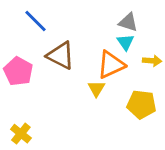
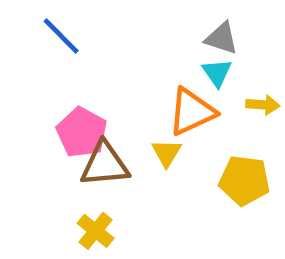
brown triangle: (61, 55) -> (105, 164), moved, turned -32
pink pentagon: (18, 71) -> (82, 132), moved
yellow cross: (21, 134) -> (96, 231), moved

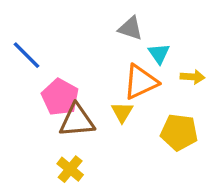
blue line: (61, 36) -> (27, 55), moved
gray triangle: (222, 38) -> (130, 28), moved

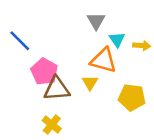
gray triangle: (130, 28) -> (96, 21), turned 42
yellow arrow: (193, 77) -> (142, 46), moved
orange triangle: (141, 82) -> (104, 60), turned 40

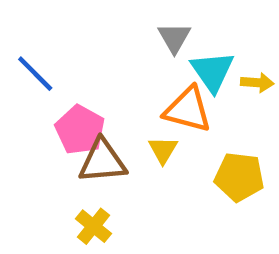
cyan triangle: (117, 39) -> (212, 71), size x1.5

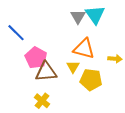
cyan triangle: (212, 71) -> (95, 15), moved
yellow arrow: (257, 83) -> (115, 59), moved
yellow pentagon: (239, 177) -> (91, 80), moved

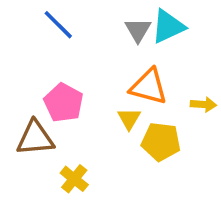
cyan triangle: (95, 15) -> (168, 26), turned 40
blue line: (16, 33) -> (58, 25), moved
brown triangle: (46, 72) -> (35, 138), moved

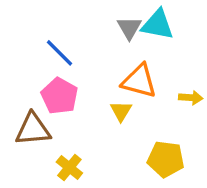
blue line: (58, 25) -> (59, 53), moved
cyan triangle: (168, 26) -> (157, 25), turned 36
yellow pentagon: (161, 142) -> (166, 159), moved

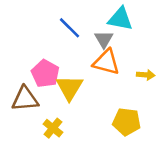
gray triangle: (129, 28) -> (104, 39), moved
blue line: (59, 53) -> (69, 28), moved
yellow triangle: (121, 111) -> (69, 88), moved, size x1.6

